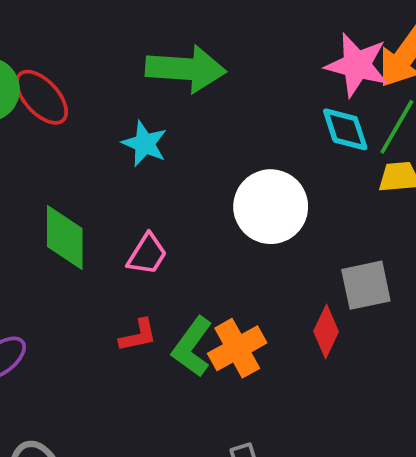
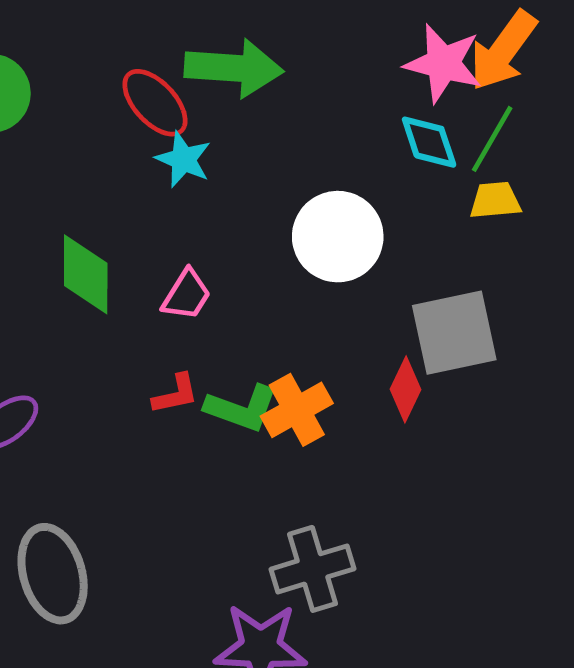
red ellipse: (42, 97) -> (155, 103), moved
gray square: (366, 285) -> (454, 333), size x1.4
green L-shape: (192, 347) -> (242, 408), turned -106

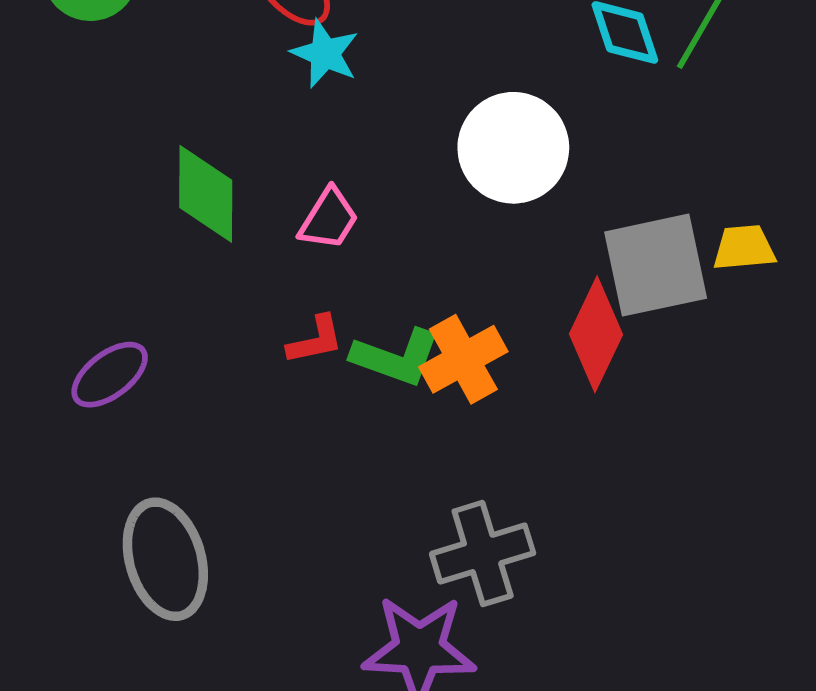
yellow trapezoid: (495, 200) -> (744, 248), moved
red diamond: (405, 389) -> (596, 334), size x1.4

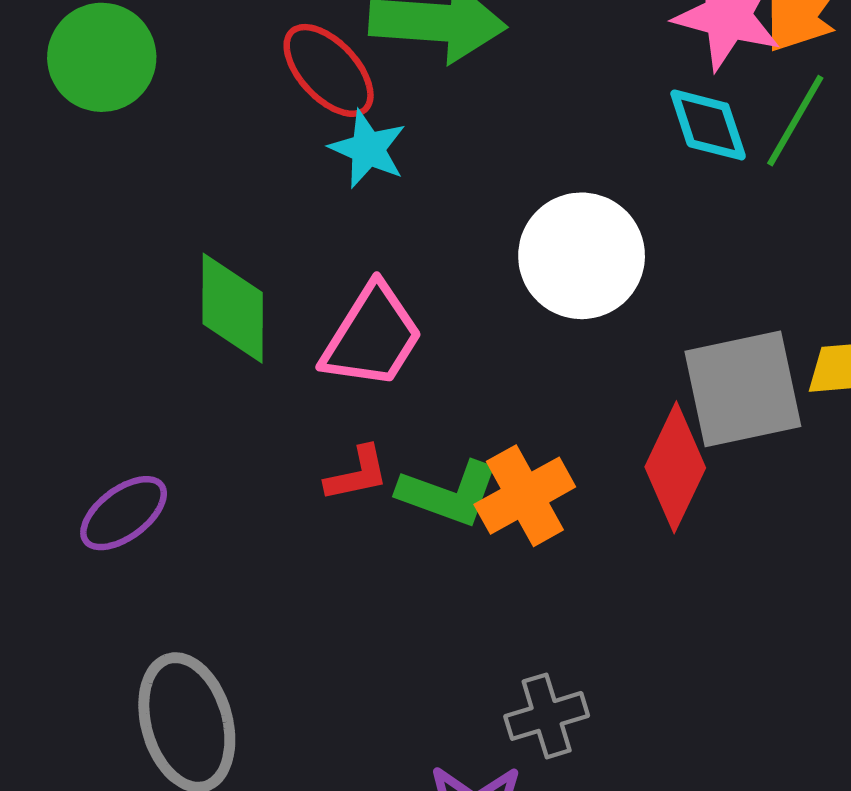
pink trapezoid: (329, 219) -> (372, 336), size x1.5
gray cross: (483, 553) -> (547, 716), size x0.7

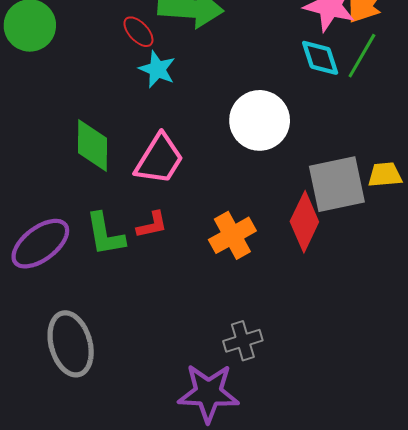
red ellipse: (329, 70) -> (138, 32), size x0.7
green L-shape: (449, 494) -> (105, 234), moved, turned 60
purple ellipse: (124, 513) -> (40, 244), size x1.4

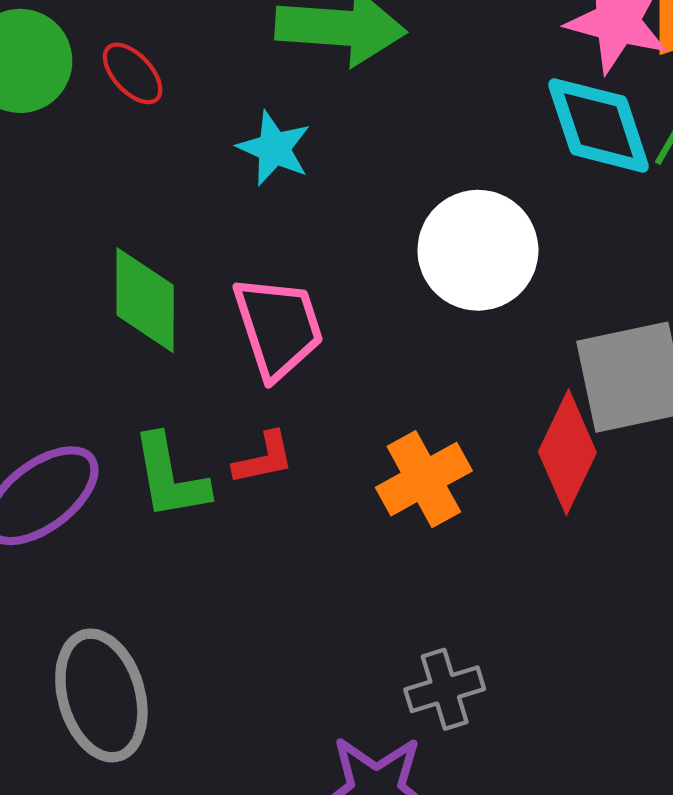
red ellipse: (138, 32) -> (133, 73), moved
cyan diamond: (320, 58) -> (599, 125), size x1.4
pink trapezoid: (159, 159) -> (278, 327), turned -50

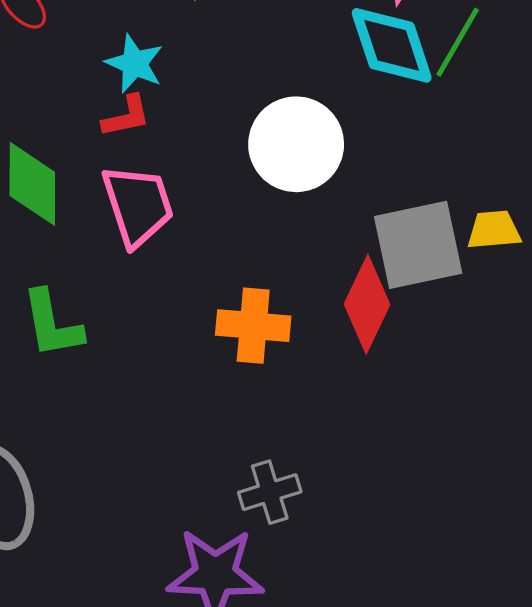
red L-shape: (264, 458) -> (126, 116), moved
orange cross: (424, 479) -> (253, 326), turned 34

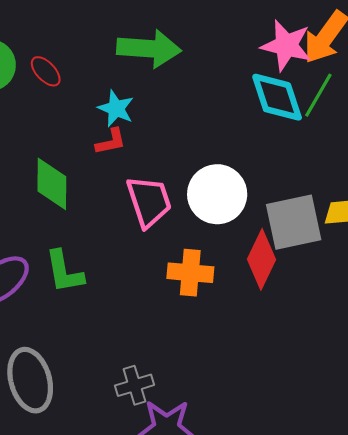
white circle: (296, 144) -> (217, 194), moved
pink trapezoid: (138, 205) -> (149, 201), moved
gray cross: (270, 492) -> (135, 385), moved

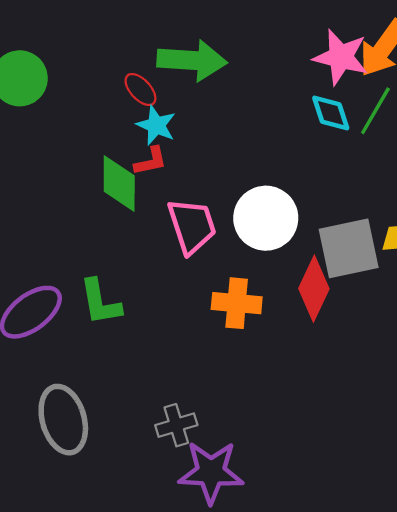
red ellipse: (46, 71) -> (140, 90), moved
cyan diamond: (277, 97) -> (331, 113), size x0.7
green diamond: (52, 184) -> (119, 183), moved

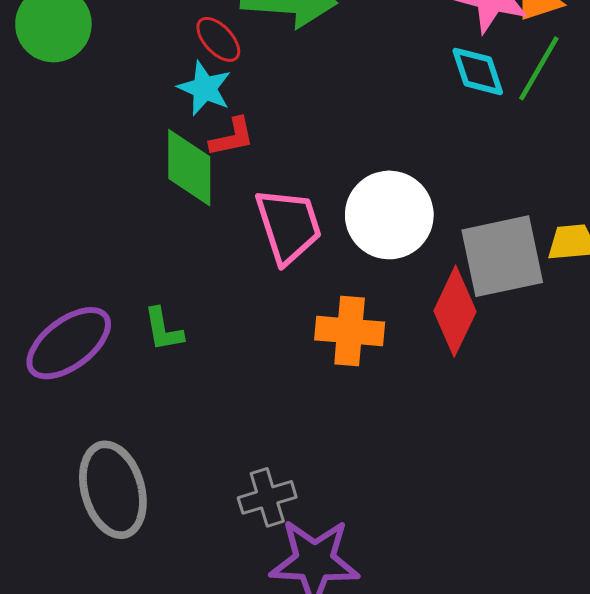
cyan star: (156, 125) -> (205, 88), moved
green L-shape: (100, 302) -> (163, 329), size x0.7

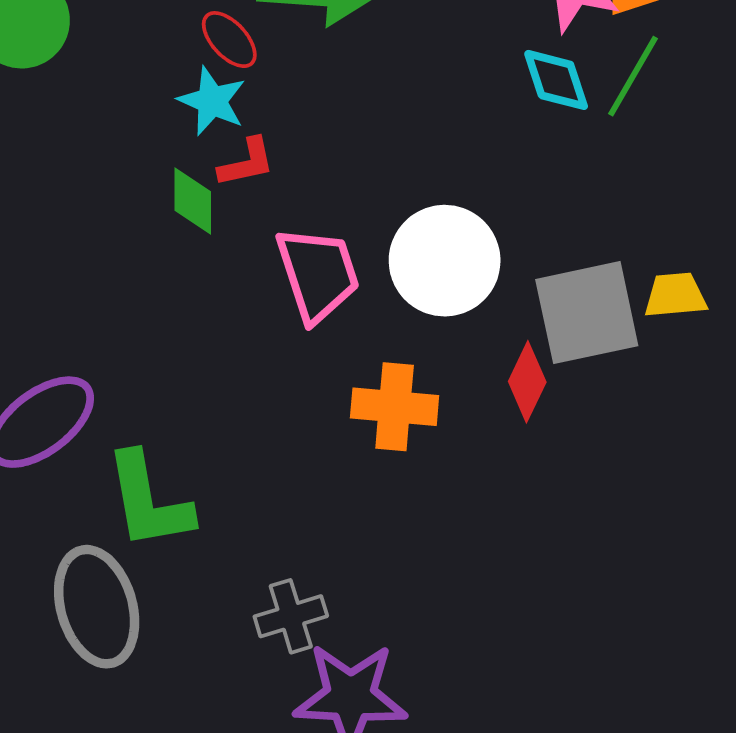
green diamond: (189, 168) -> (193, 201), size x0.7
red diamond: (455, 311) -> (527, 382), size x0.7
green L-shape: (163, 329) -> (149, 501), moved, size x1.8

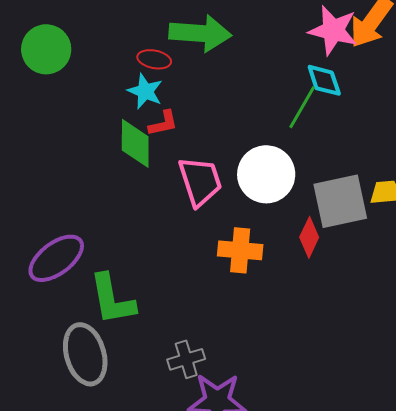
red ellipse: (229, 40) -> (154, 59), turned -36
green line: (633, 76) -> (302, 107), moved
green diamond: (193, 201) -> (135, 143), size x1.4

